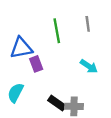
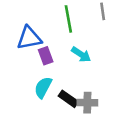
cyan arrow: (89, 66) -> (81, 54), moved
cyan semicircle: (16, 93) -> (43, 87), moved

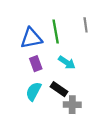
blue triangle: (29, 38) -> (31, 38), moved
black rectangle: (68, 99) -> (59, 89), moved

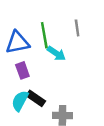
cyan arrow: (67, 63) -> (56, 53), moved
black rectangle: (59, 89) -> (36, 98), moved

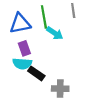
cyan semicircle: (20, 101) -> (22, 64), moved, turned -114

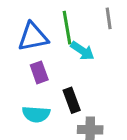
cyan semicircle: (22, 64) -> (36, 114), moved
black rectangle: (36, 73) -> (72, 100), moved, turned 35

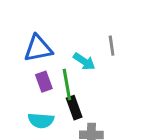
gray line: (109, 18) -> (112, 46), moved
green line: (67, 28) -> (67, 85), moved

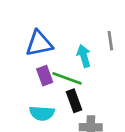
cyan arrow: (84, 61) -> (84, 56), turned -140
green line: (67, 85) -> (67, 78), turned -60

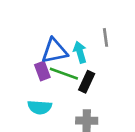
blue triangle: (39, 43) -> (54, 51), moved
black rectangle: (74, 101) -> (87, 82), moved, turned 45

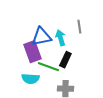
purple rectangle: (42, 71) -> (32, 52), size x1.5
green line: (64, 74) -> (48, 67), moved

